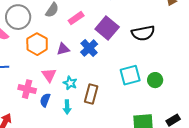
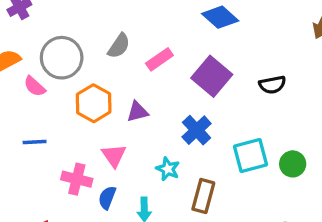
black semicircle: (143, 33) -> (272, 85), size x0.7
blue cross: (89, 48) -> (197, 130), moved
cyan star: (70, 83) -> (168, 169), moved
brown rectangle: (91, 94) -> (203, 196), moved

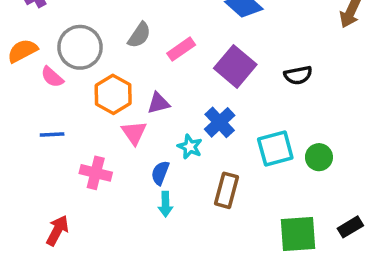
pink triangle: (114, 156) -> (134, 133), moved
cyan star: (168, 169) -> (190, 147), moved
blue semicircle: (107, 198) -> (160, 173), moved

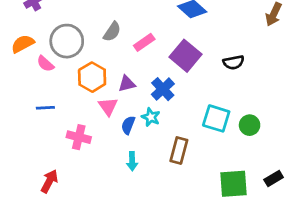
blue cross: (220, 122) -> (163, 89), moved
cyan square: (275, 148) -> (216, 118), turned 32
blue semicircle: (160, 173) -> (128, 125), moved

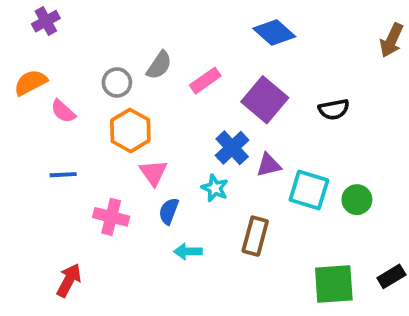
gray circle: (67, 41) -> (117, 82), moved, size x0.6
purple triangle: (127, 84) -> (269, 165), moved
blue semicircle: (128, 125) -> (169, 211), moved
cyan arrow: (132, 161) -> (188, 251), turned 90

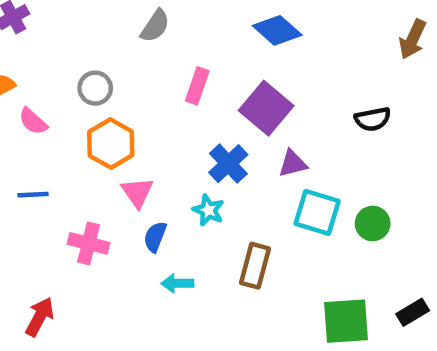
gray semicircle: (159, 65) -> (155, 26), moved
pink rectangle: (205, 81) -> (197, 86), turned -36
black semicircle: (334, 109) -> (373, 119), moved
purple triangle: (269, 165) -> (293, 164), moved

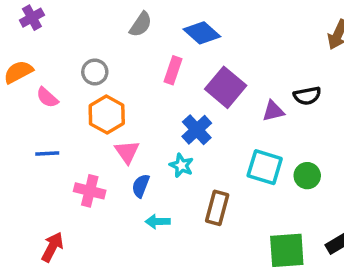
blue diamond: (277, 30) -> (202, 33), moved
purple triangle: (293, 164) -> (273, 111), moved

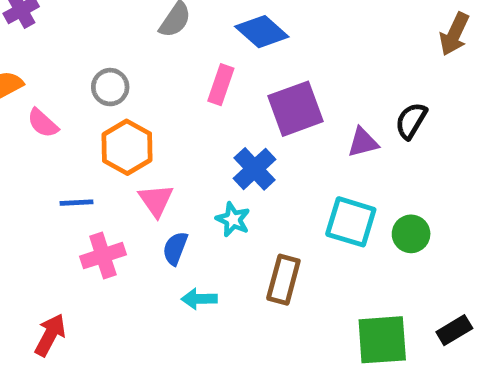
purple square: (226, 87) -> (296, 109), turned 30
black semicircle: (307, 96) -> (411, 121), turned 132
blue line: (47, 154) -> (76, 203), moved
pink cross: (90, 191) -> (103, 256), turned -32

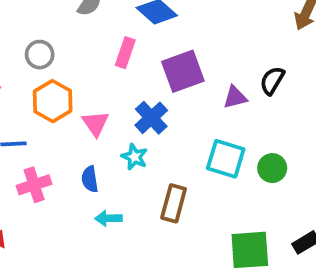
pink triangle: (156, 200) -> (95, 123), moved
blue semicircle: (175, 248) -> (90, 179), turned -30

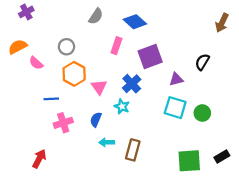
purple triangle: (235, 97) -> (176, 79), moved
blue semicircle: (90, 179) -> (96, 120), turned 32
brown rectangle: (174, 203) -> (133, 150), moved

